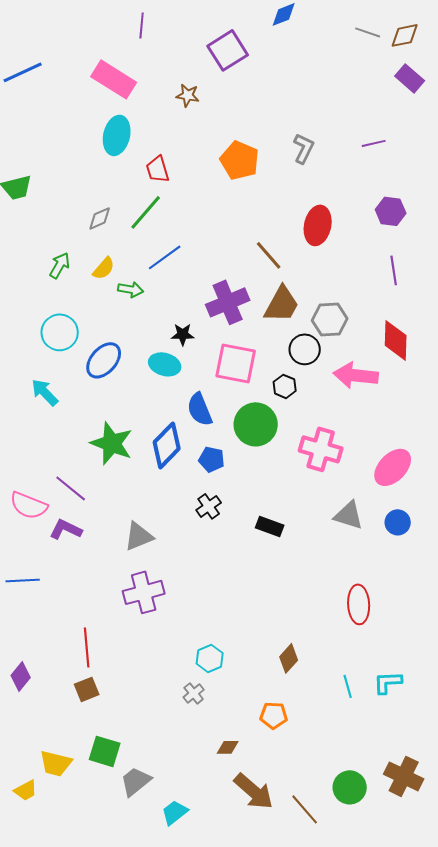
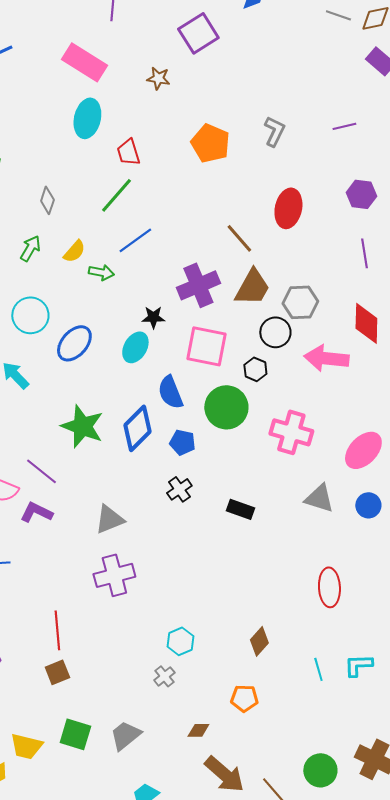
gray diamond: (100, 218) -> (47, 200), moved, turned -48
cyan ellipse: (165, 364) -> (135, 347), turned -76
gray trapezoid: (136, 781) -> (125, 735), moved

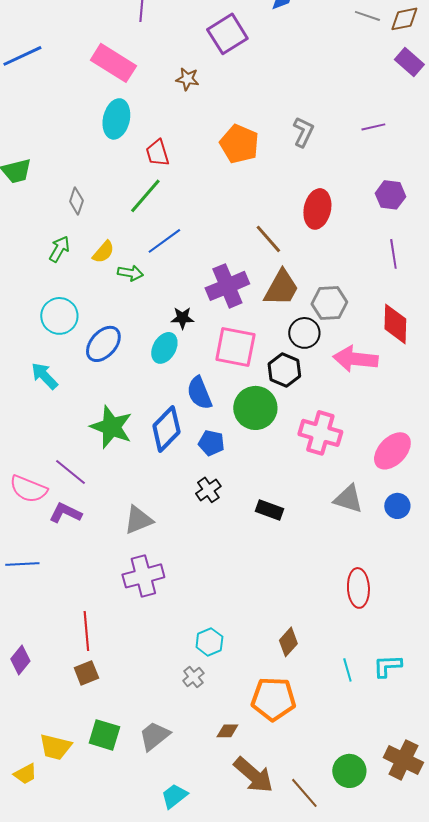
black hexagon: (255, 369) -> (284, 370), size x1.4
orange pentagon: (244, 698) -> (273, 699), size x1.6

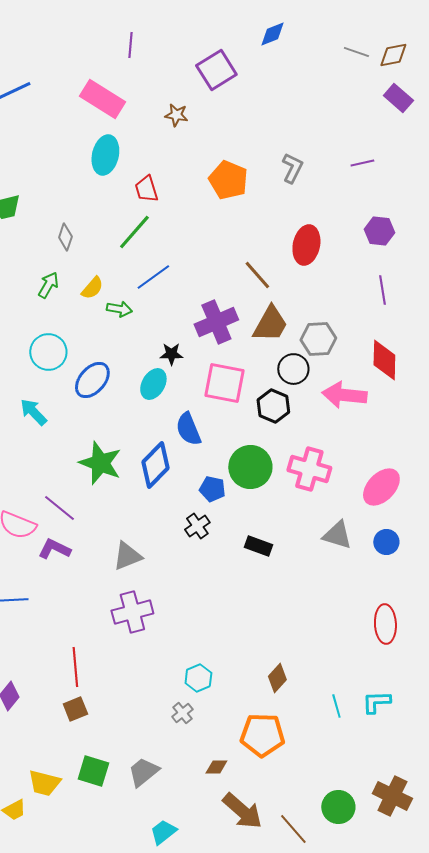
green circle: (255, 408) -> (250, 467), moved
blue pentagon: (211, 443) -> (212, 489), moved
red ellipse: (358, 588) -> (385, 624), moved

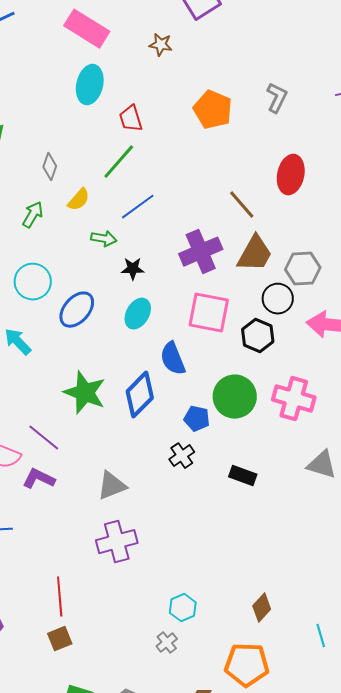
yellow semicircle: (92, 288) -> (79, 200), moved
black star: (171, 354) -> (133, 269), moved

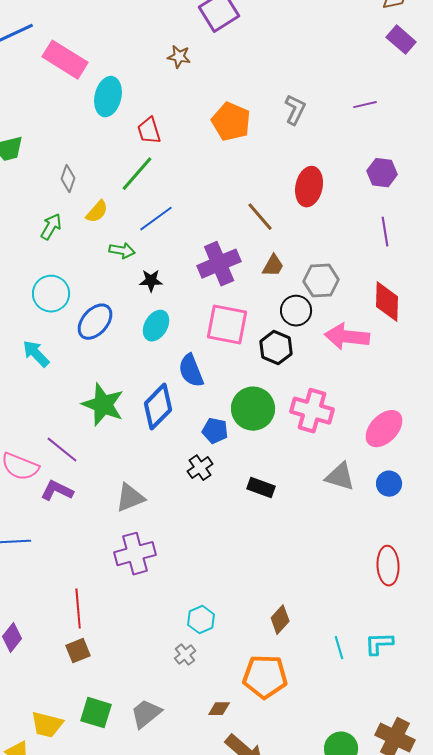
pink rectangle: (87, 29) -> (65, 60), moved
brown trapezoid: (255, 254) -> (273, 266), size x0.6

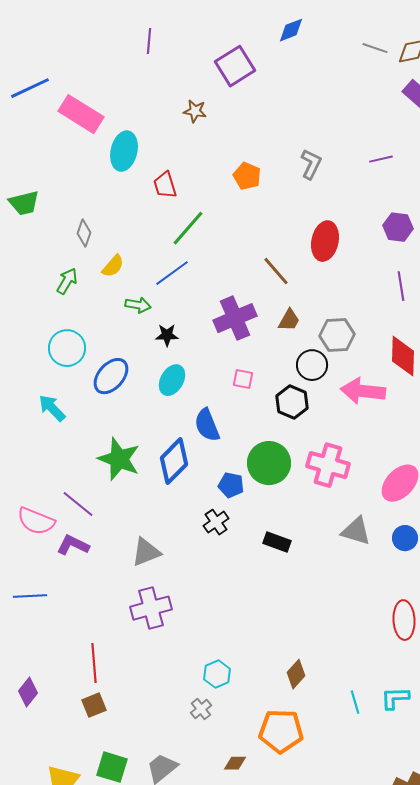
orange pentagon: (231, 122) -> (247, 176), size x0.7
green line: (137, 174) -> (188, 228), moved
pink square: (227, 325) -> (243, 379), size x0.5

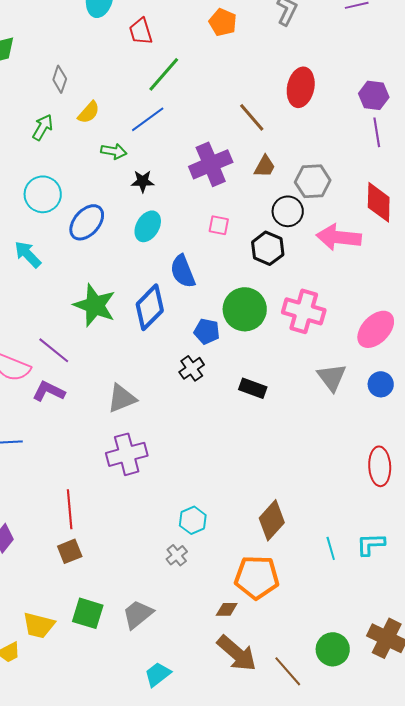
purple hexagon: (398, 227) -> (374, 95), moved
gray triangle: (356, 531) -> (332, 377), turned 36
brown diamond: (296, 674) -> (272, 520), size x1.4
brown diamond: (235, 763) -> (227, 609), moved

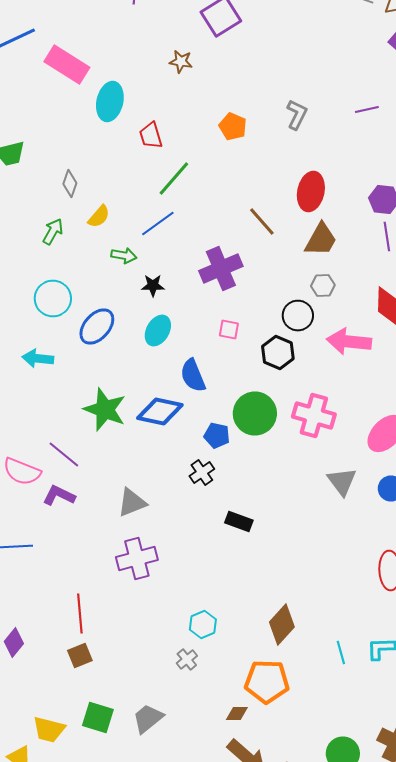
brown trapezoid: (265, 166) -> (321, 240), moved, size x1.5
gray hexagon: (313, 181) -> (323, 286), size x0.7
cyan arrow: (28, 254) -> (38, 358), turned -40
blue diamond: (150, 307) -> (160, 412), turned 57
black rectangle: (253, 388) -> (239, 522), moved

